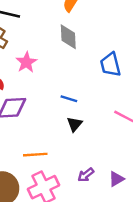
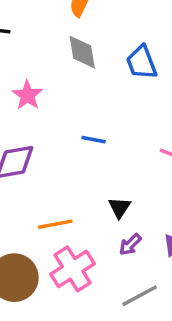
blue trapezoid: (110, 65) -> (142, 62), moved
black triangle: (75, 124) -> (119, 208), moved

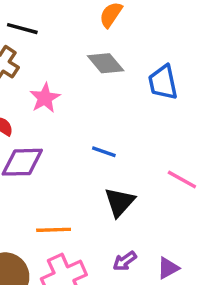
gray diamond: (82, 52) -> (106, 63), turned -39
black triangle: (119, 208) -> (119, 202), moved, size x1.4

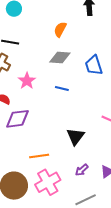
gray diamond: (106, 63) -> (60, 58), turned -40
blue line: (104, 152) -> (62, 88), moved

